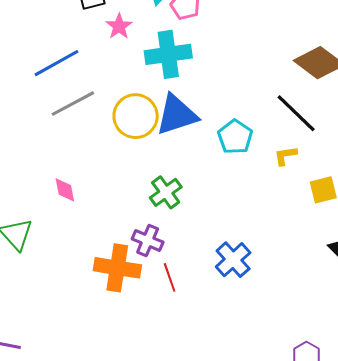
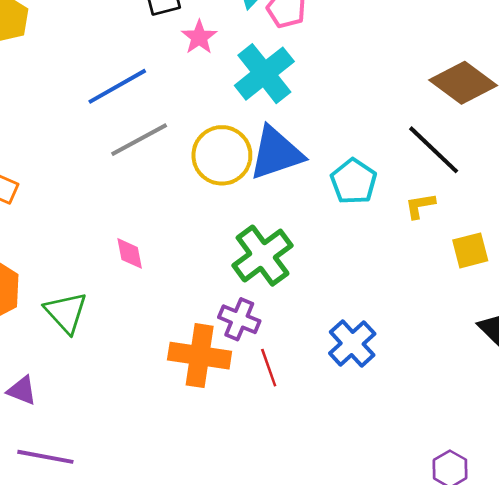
cyan cross: (168, 54) -> (264, 74), turned -30
green cross: (166, 192) -> (263, 256), size x1.4

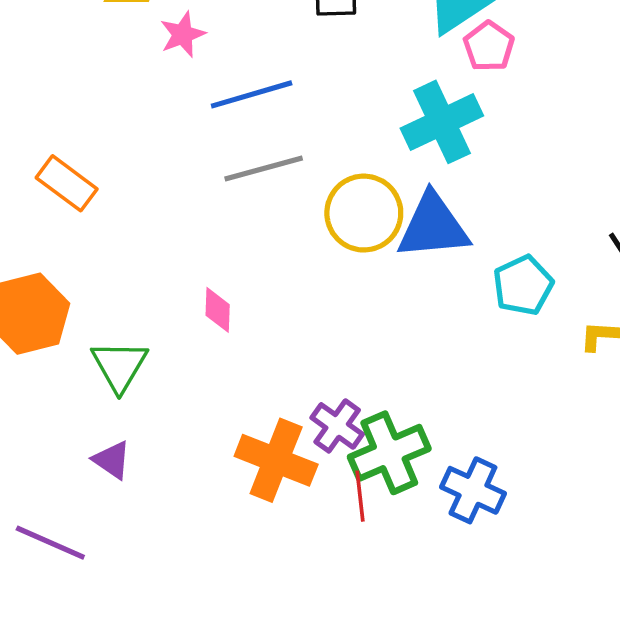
pink star: (199, 37) -> (183, 34), moved
green cross: (263, 256) -> (389, 453), moved
blue cross: (352, 344) -> (473, 490), turned -36
purple triangle: (22, 390) -> (112, 460), moved

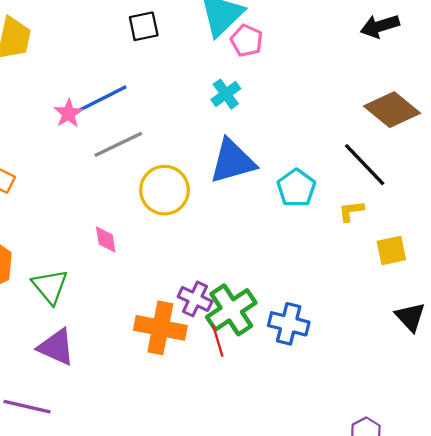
pink star: (183, 34) -> (68, 113), moved
cyan cross: (442, 122) -> (226, 94), size x0.6
yellow circle: (364, 213) -> (165, 190), moved
purple triangle: (112, 460) -> (56, 347), size x1.5

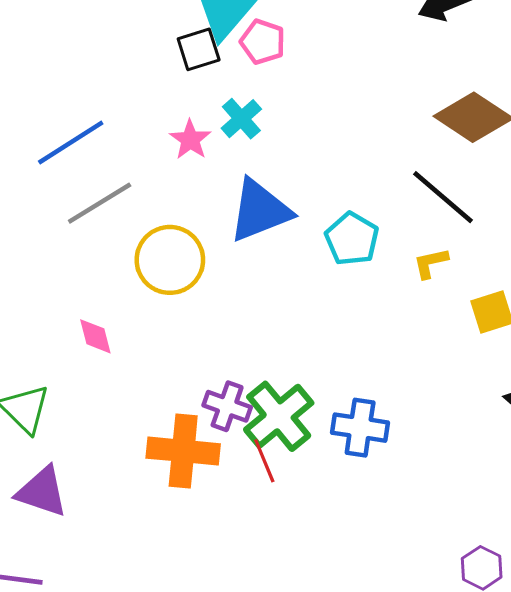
black square: (144, 26) -> (199, 49), moved
pink star: (68, 113) -> (190, 140), moved

